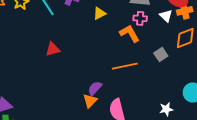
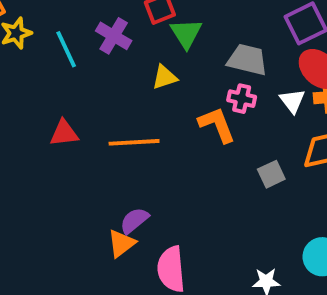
orange line: (125, 66) -> (134, 142), moved

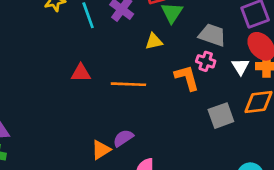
gray square: (271, 174) -> (221, 116), size x1.4
orange triangle: (121, 243) -> (101, 150), moved

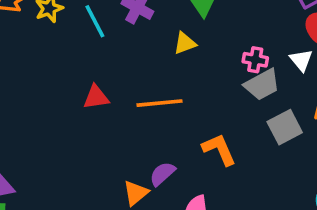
gray trapezoid: (212, 35) -> (262, 85), moved, turned 140
orange L-shape: (187, 78) -> (219, 149), moved

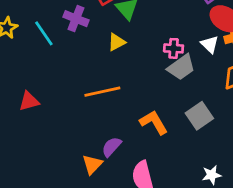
red triangle: (96, 97) -> (29, 101), moved
gray square: (285, 127) -> (199, 116), moved

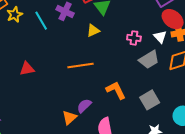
gray trapezoid: (181, 67) -> (149, 60), moved
gray square: (199, 116) -> (150, 100), moved

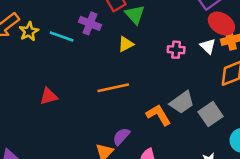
cyan line: (41, 21) -> (62, 36), turned -36
gray trapezoid: (149, 60) -> (182, 102), moved
gray square: (150, 100) -> (211, 114), moved

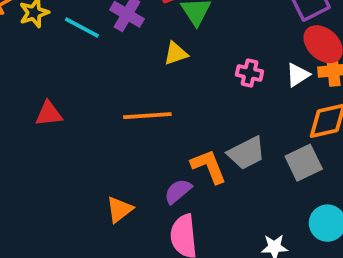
white triangle: (208, 46) -> (298, 75), turned 35
gray square: (211, 114) -> (304, 163), moved
purple semicircle: (121, 136) -> (178, 191), moved

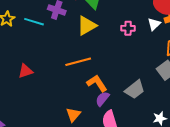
yellow triangle: (176, 53) -> (87, 26), size x1.5
gray trapezoid: (246, 153) -> (135, 90), moved
orange L-shape: (209, 166) -> (97, 83), moved

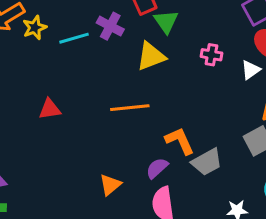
cyan line: (34, 22) -> (74, 38), turned -42
pink cross: (128, 28) -> (211, 55), moved
orange L-shape: (97, 83) -> (180, 141), moved

